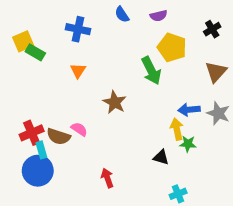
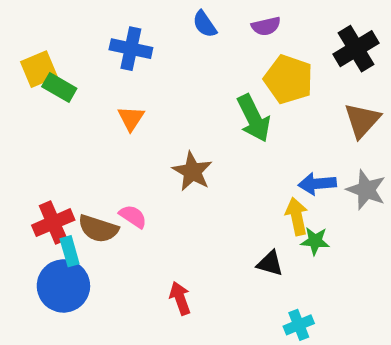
black cross: (212, 29) -> (356, 49), size x1.5

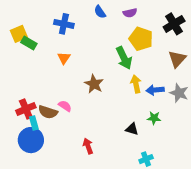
yellow arrow: (297, 216) -> (136, 84), moved

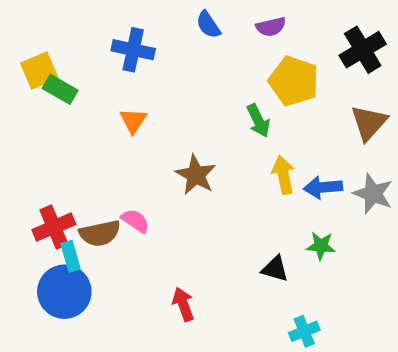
green arrow: (124, 58) -> (258, 121), size x0.7
brown semicircle: (48, 112) -> (100, 233), turned -30

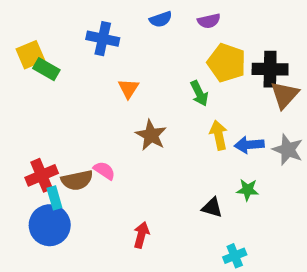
blue semicircle: (208, 25) -> (161, 19), turned -75
black cross: (363, 50) -> (270, 69), moved, turned 32
orange triangle: (133, 121) -> (128, 88), moved
red arrow: (183, 304) -> (141, 235), turned 35

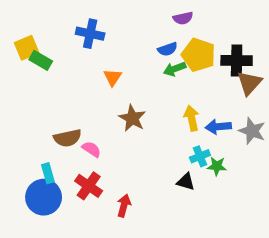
blue semicircle: (161, 19) -> (168, 49), moved
green arrow: (199, 93) -> (175, 69), moved, turned 95
red cross: (42, 175) -> (89, 186), moved, turned -32
brown semicircle: (77, 180) -> (67, 138), moved
cyan cross: (235, 256) -> (200, 156), moved

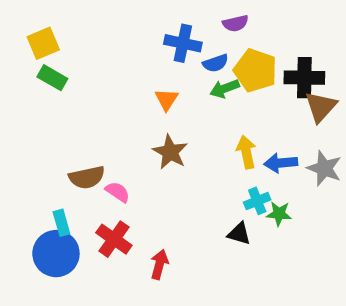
blue cross: (90, 34) -> (183, 43), moved
yellow square: (27, 48) -> (43, 43), moved
orange triangle: (113, 77) -> (167, 99), moved

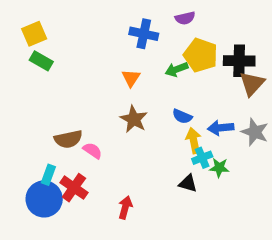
blue semicircle: (216, 63) -> (182, 116), moved, turned 42
yellow arrow: (246, 152) -> (194, 141), moved
cyan rectangle: (61, 223) -> (48, 175), turned 36
red cross: (114, 239) -> (74, 188), moved

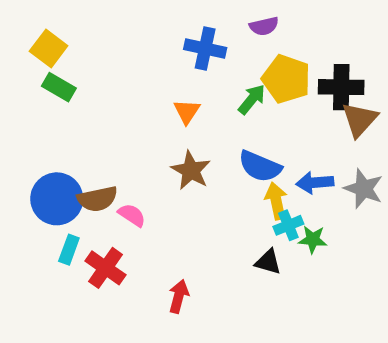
yellow square: (34, 34) -> (49, 48), turned -30
green arrow: (177, 69) -> (252, 99), turned 150
blue semicircle: (182, 116) -> (260, 166), size x1.5
blue circle: (44, 199) -> (57, 199), moved

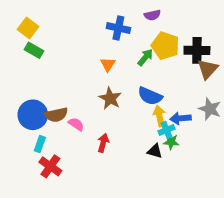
blue arrow: (315, 183) -> (181, 118), moved
green star: (313, 239) -> (171, 142), moved
red cross: (106, 268) -> (50, 166), moved
red arrow: (179, 296) -> (103, 143), moved

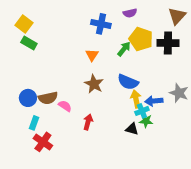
brown triangle: (208, 69) -> (177, 16), moved
blue circle: (33, 115) -> (28, 98), size x0.7

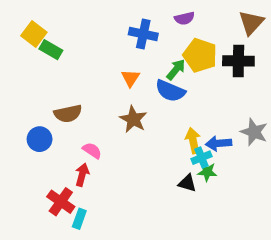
green rectangle: (29, 43) -> (51, 50), moved
blue semicircle: (128, 82) -> (170, 91), moved
brown semicircle: (48, 98) -> (68, 114), moved
red arrow: (88, 122) -> (82, 175), moved
cyan rectangle: (34, 123) -> (79, 219), moved

